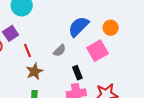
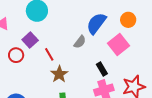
gray semicircle: (59, 51) -> (80, 42), moved

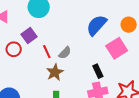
gray semicircle: (80, 42) -> (65, 53), moved

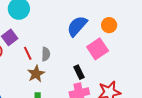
gray semicircle: (65, 53) -> (46, 54), turned -40

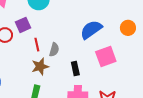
orange circle: (109, 25) -> (128, 28), moved
black rectangle: (79, 72) -> (75, 68), moved

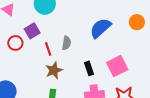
gray semicircle: (54, 50) -> (66, 43), moved
pink square: (106, 56) -> (117, 66), moved

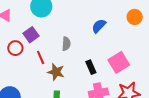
blue semicircle: (100, 28) -> (99, 26), size x0.7
red line: (48, 49) -> (41, 57), moved
brown star: (54, 70) -> (56, 72), turned -30

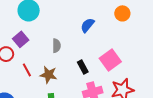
red line: (41, 57) -> (27, 70), moved

